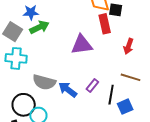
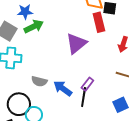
purple triangle: (82, 45) -> (76, 43), turned -30
gray semicircle: (44, 82) -> (39, 81), size x0.7
black line: (111, 95) -> (84, 97), moved

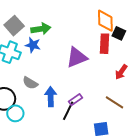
blue star: (25, 12) -> (33, 45), moved
blue arrow: (63, 88) -> (51, 97), turned 36

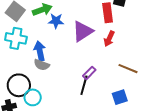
blue star: (33, 45) -> (56, 21), moved
red arrow: (121, 72) -> (109, 39), moved
blue arrow: (51, 97) -> (40, 51), moved

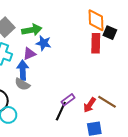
purple triangle: (83, 31) -> (29, 54), moved, size x0.6
red arrow: (109, 39) -> (90, 105), moved

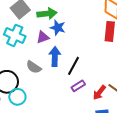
blue arrow: (23, 70) -> (55, 57), moved
black line: (61, 111) -> (73, 66), moved

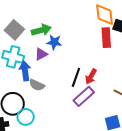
blue arrow: (55, 57) -> (25, 71), moved
purple rectangle: (78, 86) -> (84, 96), size x1.5
red arrow: (99, 93) -> (91, 76), moved

